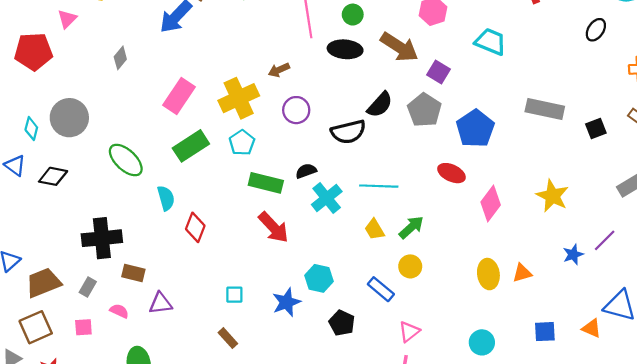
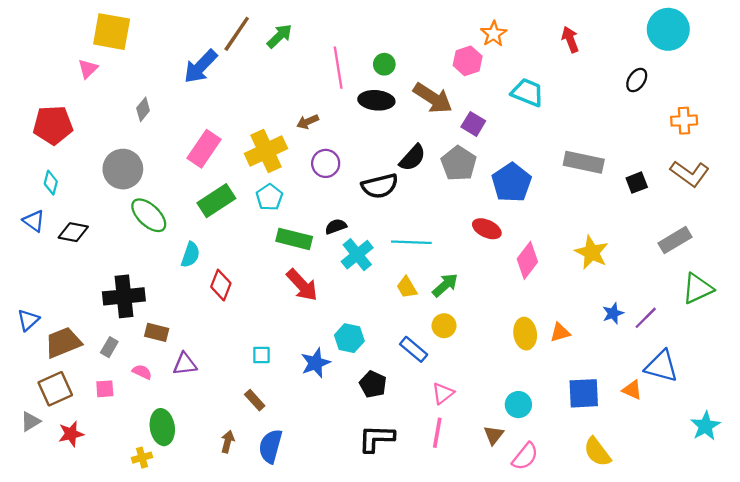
red pentagon: (33, 51) -> (53, 125), moved
gray circle: (69, 118) -> (123, 169), moved
cyan semicircle: (166, 198) -> (190, 255), turned 35
purple line: (605, 240) -> (646, 318), moved
blue square: (545, 332) -> (584, 393), size x1.4

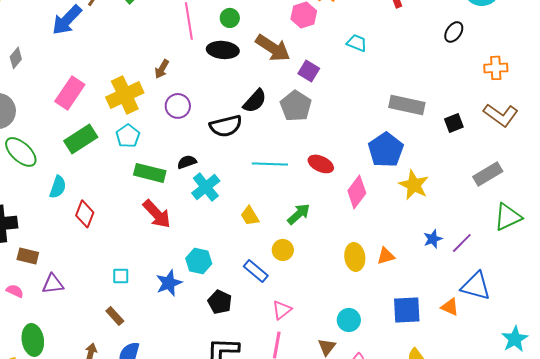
cyan trapezoid: (527, 92) -> (357, 43), size x0.7
brown arrow: (308, 122) -> (162, 69), turned -36
blue pentagon: (512, 183) -> (386, 150), moved
cyan line: (411, 242) -> (270, 164), moved
green arrow: (445, 285) -> (299, 214), moved

